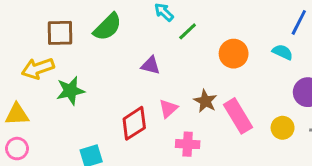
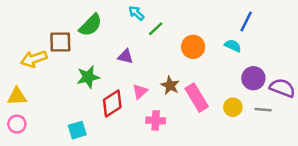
brown square: (60, 33) -> (60, 42), moved
green star: (70, 91) -> (88, 77), moved

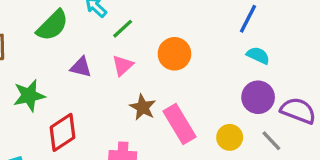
green semicircle: (90, 25) -> (52, 25), moved
cyan semicircle: (233, 46) -> (258, 55), moved
pink triangle: (140, 91) -> (123, 65), moved
gray line: (263, 110) -> (271, 141), turned 42

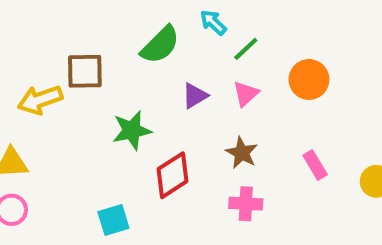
purple triangle: (81, 67) -> (195, 96), turned -45
brown star: (143, 107) -> (242, 153), moved
pink rectangle: (179, 124) -> (315, 165), size x0.6

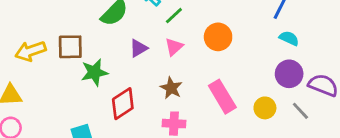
brown square: (85, 71) -> (70, 47), moved
pink rectangle: (315, 165) -> (222, 97), size x1.6

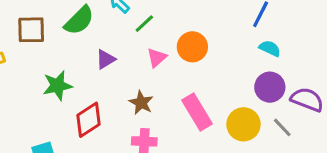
brown square: (70, 47) -> (31, 30), moved
pink triangle: (174, 47) -> (157, 58), moved
yellow circle: (265, 108) -> (243, 124), size x1.4

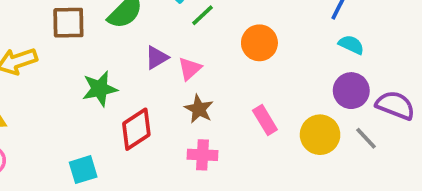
pink triangle: (157, 58) -> (190, 69), moved
pink rectangle: (197, 112) -> (265, 120), size x0.7

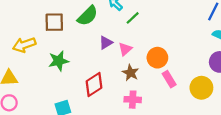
orange circle: (259, 43) -> (157, 58), moved
green star: (100, 89) -> (59, 61), moved

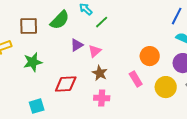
orange circle: (157, 58) -> (150, 56), moved
red diamond: (94, 85) -> (66, 84), turned 30

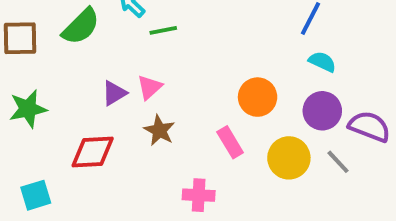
green line: (102, 22) -> (163, 30), turned 32
purple triangle: (77, 45) -> (114, 93), moved
pink cross: (102, 98) -> (199, 195), moved

